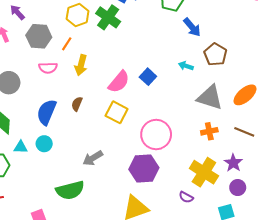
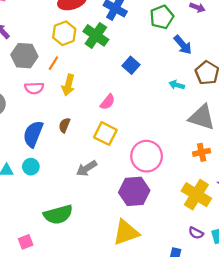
blue square: (148, 77) -> (131, 65), moved
pink semicircle: (119, 82) -> (108, 102), size x0.7
gray arrow: (93, 158) -> (87, 168), moved
purple semicircle: (186, 197) -> (196, 233), moved

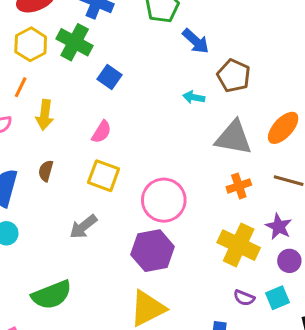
blue square: (131, 65) -> (110, 77), moved

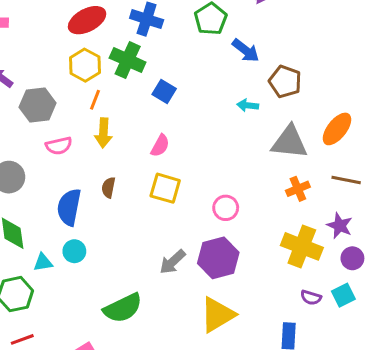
orange line: (21, 87) -> (95, 100), moved
pink circle: (164, 200) -> (226, 208), size x0.6
gray arrow: (83, 227) -> (172, 262), moved

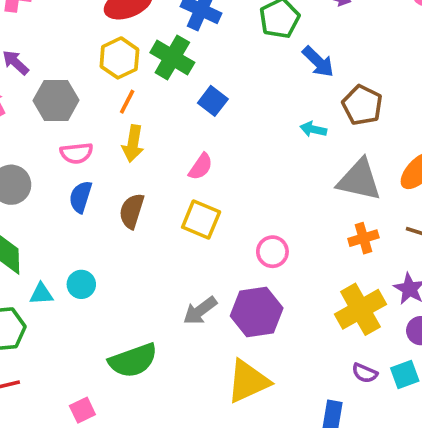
brown semicircle: (108, 188) -> (132, 211), size x1.4
blue semicircle: (69, 207) -> (81, 197), moved, size x0.7
yellow cross: (302, 246) -> (360, 309), turned 33

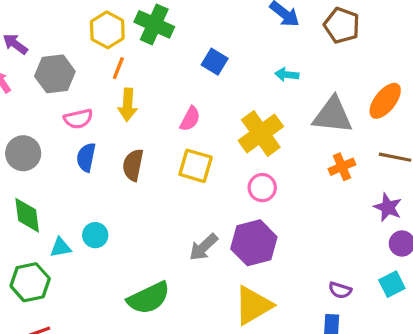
blue square: (213, 101) -> (215, 62), moved
brown pentagon: (362, 105) -> (342, 25), moved
yellow cross: (360, 309) -> (261, 134), moved
purple semicircle: (365, 373) -> (340, 290), moved

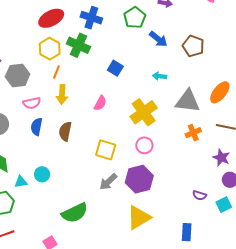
yellow square: (196, 166) -> (106, 150), moved
purple semicircle: (340, 290) -> (200, 195), moved

